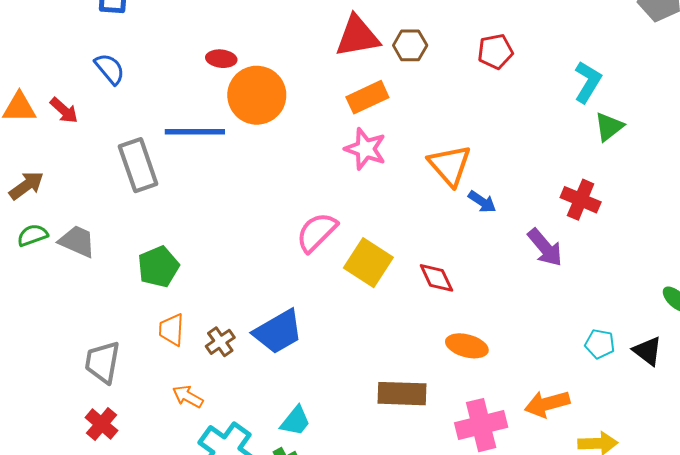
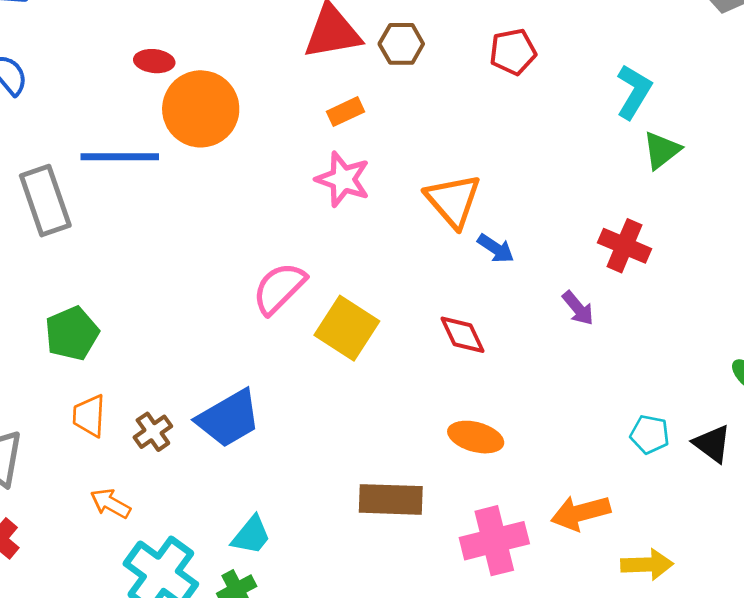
orange rectangle: (367, 97) -> (346, 112), size x0.7
purple arrow: (545, 247) -> (578, 308), size x0.7
red diamond: (436, 278) -> (462, 335), moved

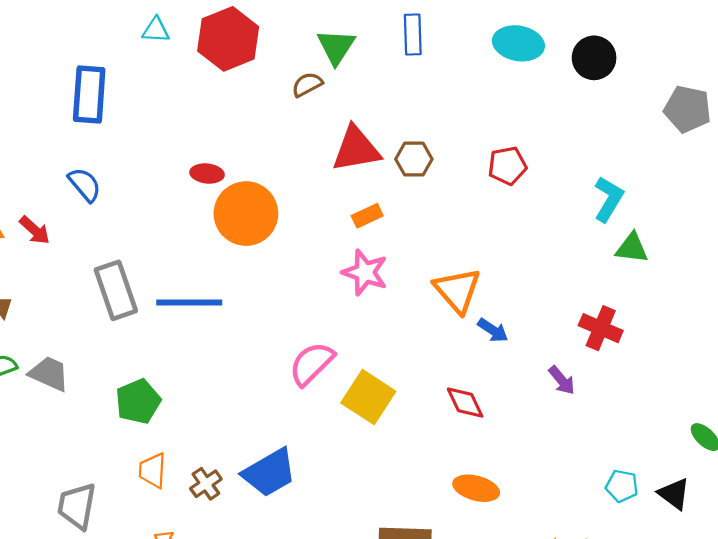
green triangle: (662, 150) -> (632, 248), turned 45
blue line: (120, 157) -> (189, 302), moved

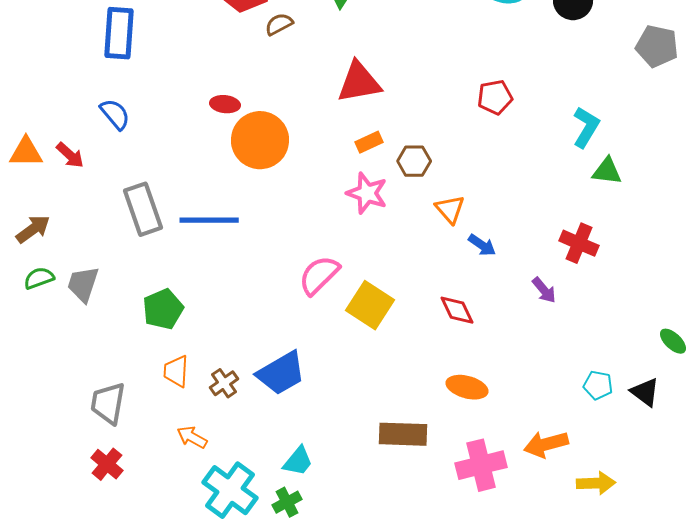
brown semicircle: (307, 85) -> (279, 24), moved
brown hexagon: (414, 159) -> (414, 161), moved
orange triangle: (457, 290) -> (450, 209), size x0.7
gray trapezoid: (49, 374) -> (83, 284), turned -96

